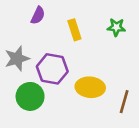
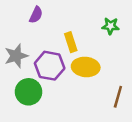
yellow rectangle: (74, 30) -> (71, 42), moved
yellow ellipse: (90, 87) -> (86, 67), moved

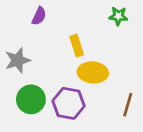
green star: (110, 26) -> (118, 16), moved
purple hexagon: (50, 66) -> (69, 103), moved

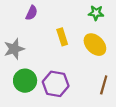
yellow ellipse: (93, 72) -> (95, 45), moved, turned 40

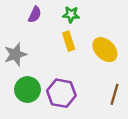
green star: (96, 13) -> (71, 15), moved

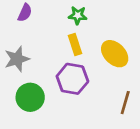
purple semicircle: (35, 15) -> (25, 13), moved
purple hexagon: (61, 93) -> (72, 79), moved

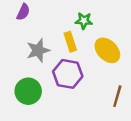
green star: (78, 15) -> (84, 21), moved
gray star: (17, 59) -> (38, 50), moved

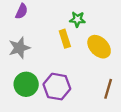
gray star: (38, 50) -> (19, 48), moved
purple hexagon: (68, 74) -> (57, 87), moved

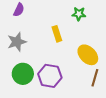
green star: (77, 19) -> (79, 14), moved
yellow ellipse: (99, 47) -> (88, 55), moved

